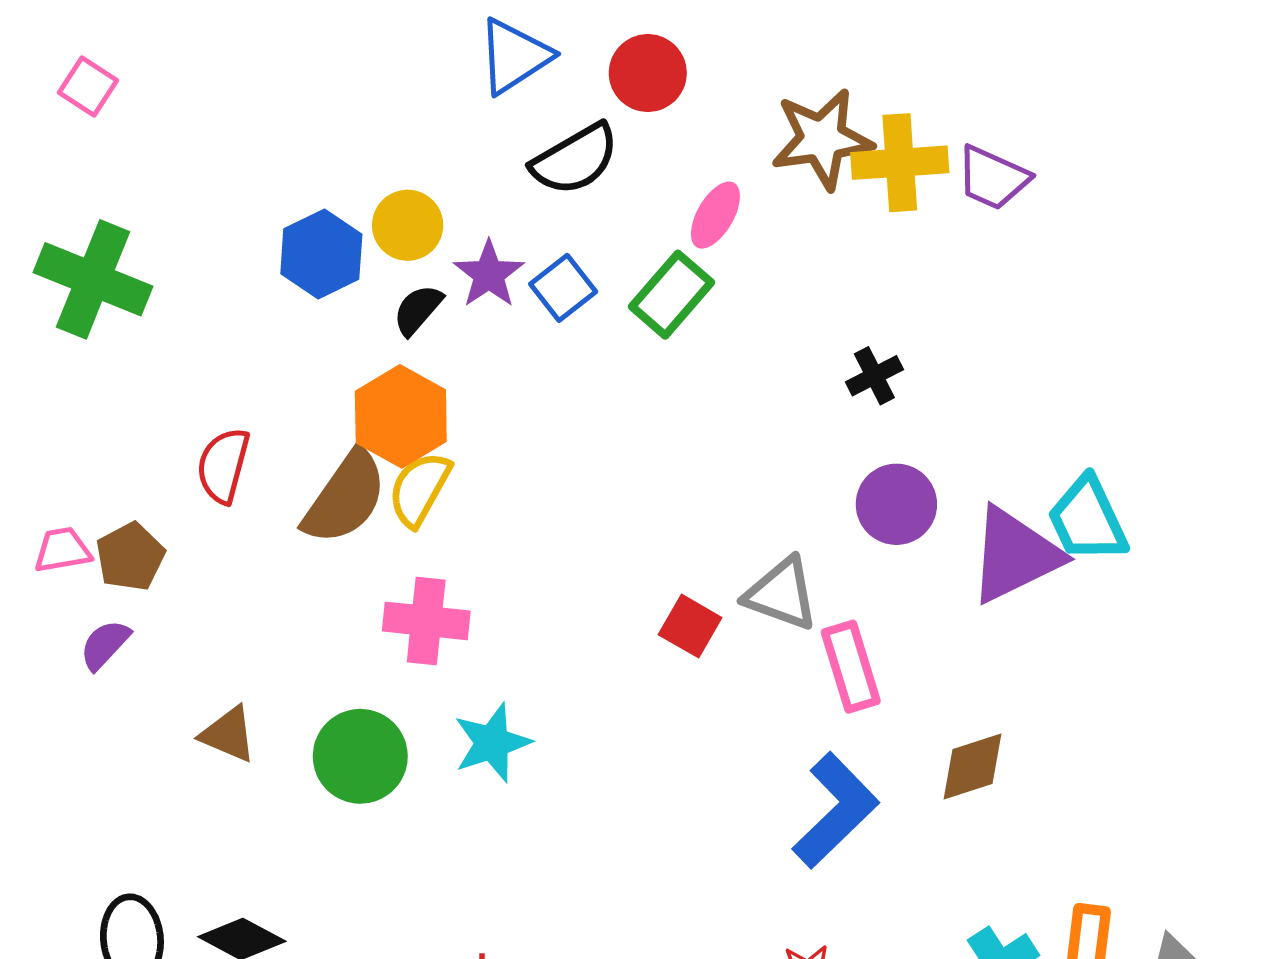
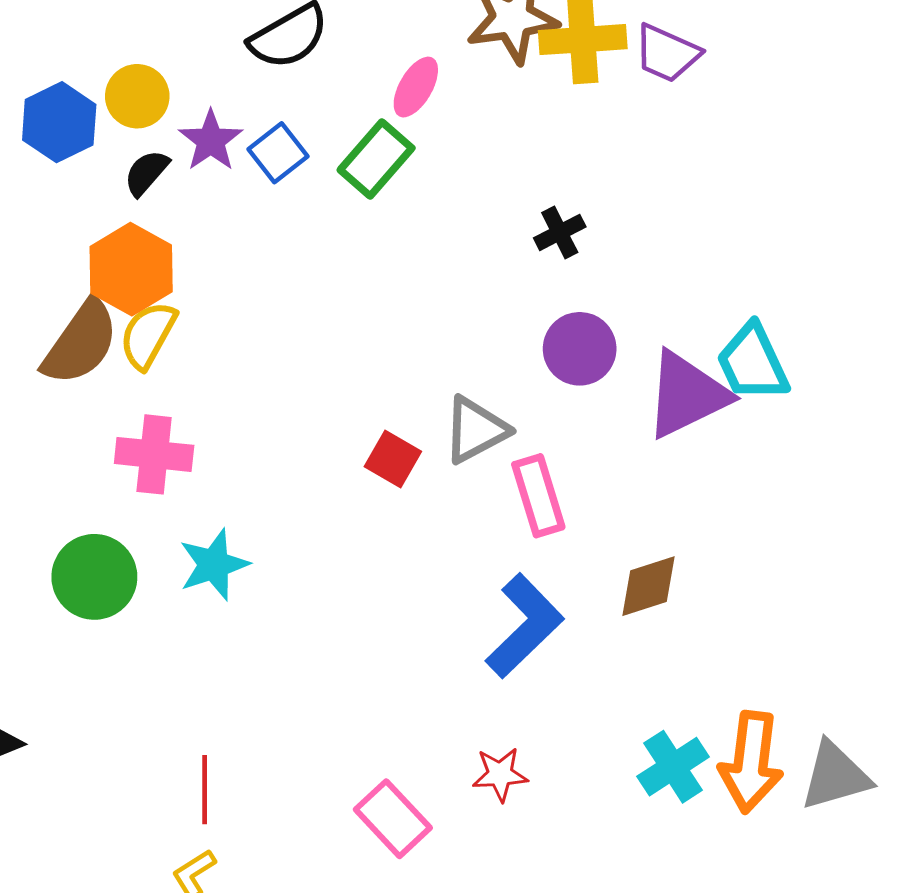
gray triangle: (781, 594) -> (476, 430), turned -48

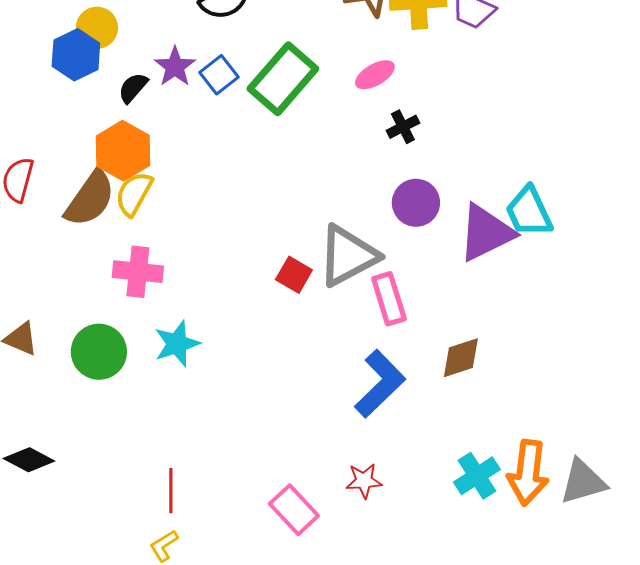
pink ellipse: (416, 87) -> (375, 75), moved, turned 30
yellow circle: (137, 96) -> (97, 28), moved
green rectangle: (376, 159) -> (283, 79), size x1.4
gray triangle: (476, 430) -> (348, 256), size x1.4

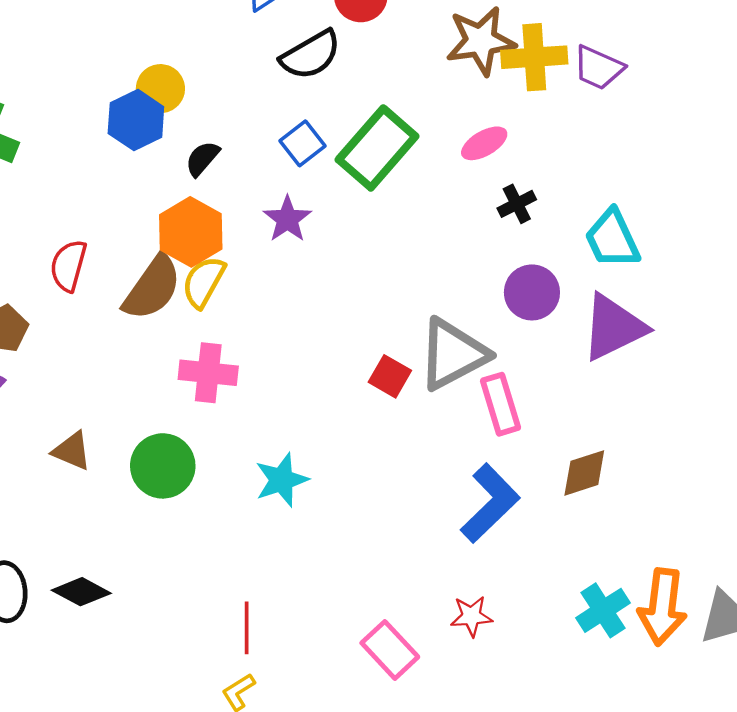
purple star: (175, 67) -> (287, 219), moved
cyan trapezoid: (529, 212) -> (612, 239), moved
cyan star: (177, 344) -> (282, 480), moved

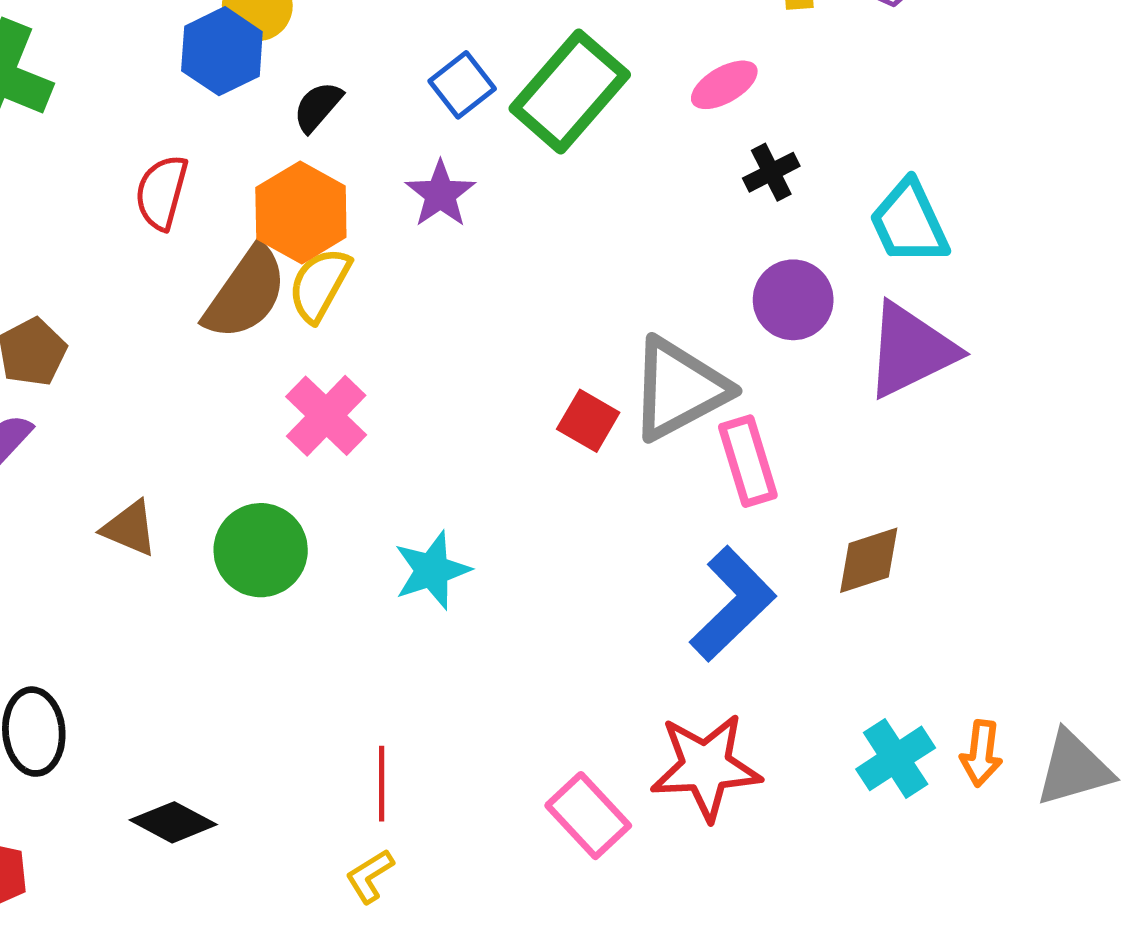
red semicircle: (68, 266) -> (162, 192), moved
pink cross: (208, 373) -> (326, 416), turned 38
black diamond: (81, 592) -> (173, 822), moved
orange arrow: (662, 607) -> (981, 753), size x0.6
red star: (471, 616) -> (706, 767), size x1.8

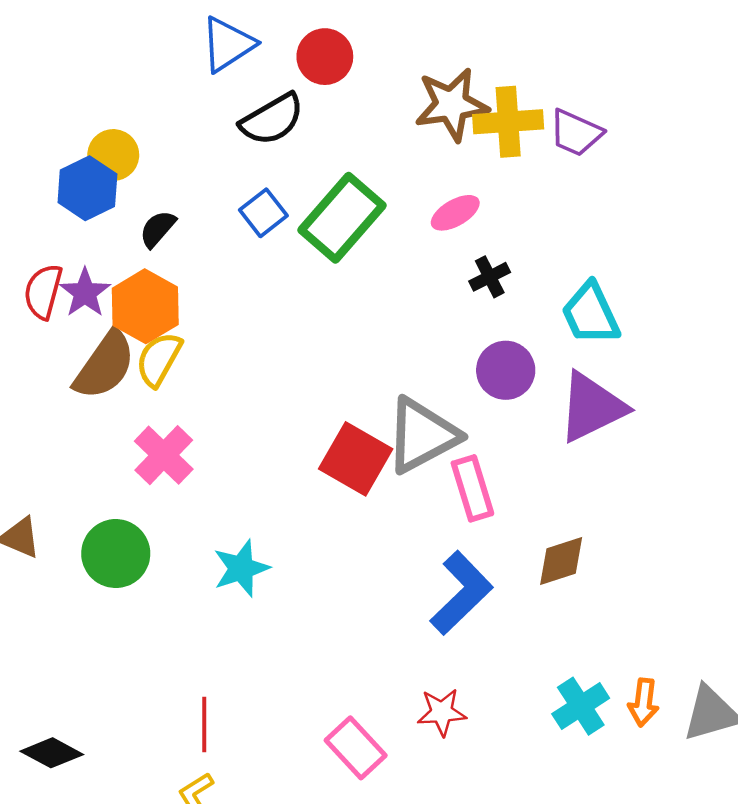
purple star: (440, 194) -> (85, 293), moved
red square: (588, 421) -> (356, 459), size x1.6
red star: (706, 767) -> (442, 712), size x0.6

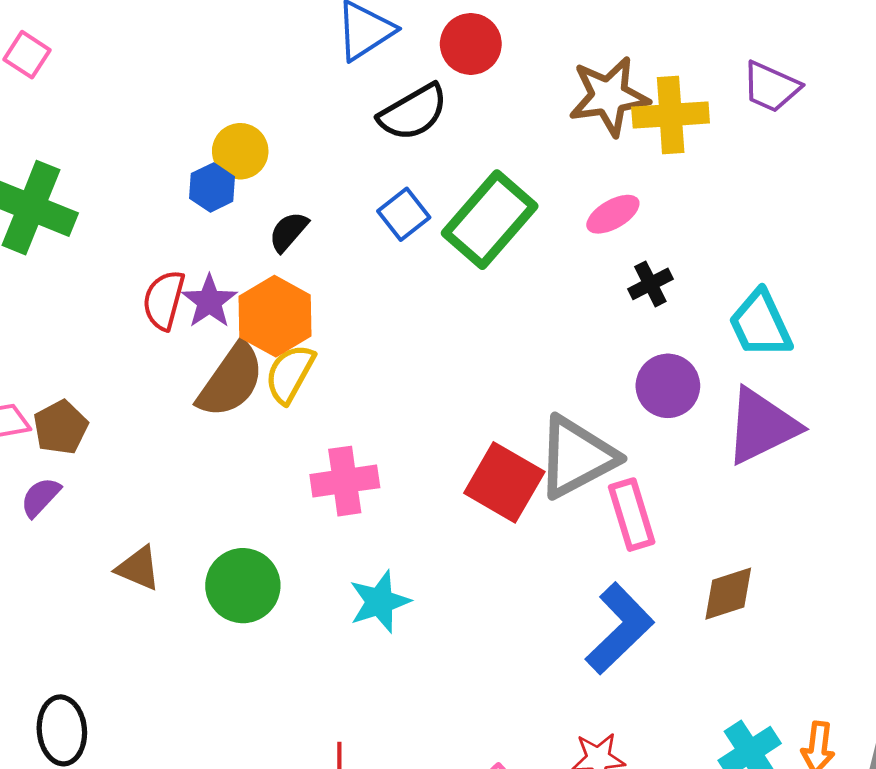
purple trapezoid: (576, 133) -> (771, 87), moved
blue hexagon: (87, 188) -> (212, 187), size x0.7
pink cross: (164, 455) -> (345, 481), moved, turned 38

